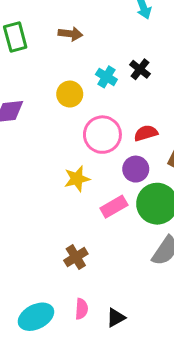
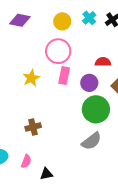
pink circle: (102, 135) -> (58, 51), moved
yellow star: (77, 179) -> (31, 78), moved, turned -30
pink rectangle: (114, 207) -> (64, 76), moved, turned -66

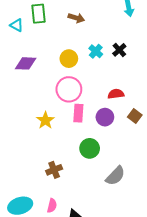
green circle: (96, 109) -> (90, 148), moved, size x0.7

